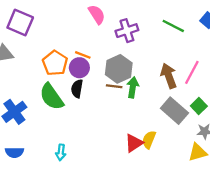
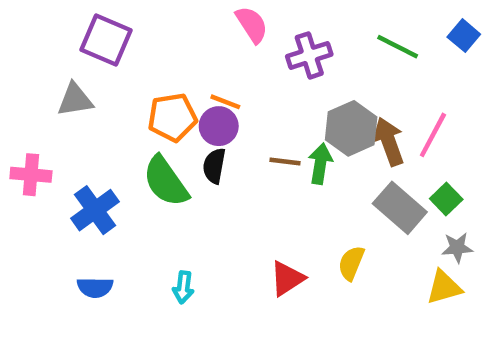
orange pentagon: (55, 63) -> (172, 117), turned 30
gray hexagon: (119, 69) -> (351, 128), moved
red triangle: (134, 143) -> (287, 279), moved

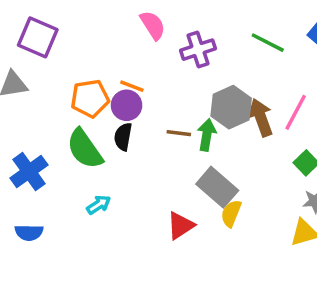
gray rectangle: (400, 208) -> (217, 187), moved
cyan arrow: (183, 287) -> (99, 205), moved, turned -130

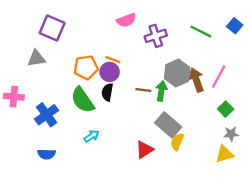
pink semicircle: (153, 25) -> (126, 20), turned 102

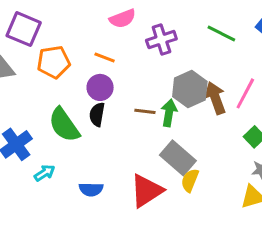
orange line: (113, 60) -> (105, 57), moved
orange pentagon: (86, 67) -> (54, 62), moved
cyan arrow: (92, 136) -> (45, 173), moved
red triangle: (144, 150) -> (146, 191), size x1.4
blue semicircle: (47, 154) -> (91, 189), moved

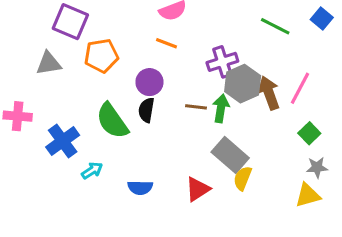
purple cross: (161, 40) -> (222, 62), moved
orange line: (105, 57) -> (167, 43), moved
red triangle: (146, 191) -> (198, 189), size x0.7

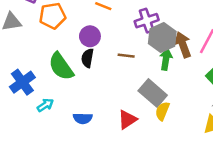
green arrow: (221, 108) -> (166, 59), moved

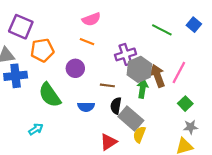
black semicircle: (88, 58) -> (116, 106), moved
blue cross: (22, 82) -> (16, 76), moved, turned 30
blue semicircle: (83, 118) -> (86, 107), moved

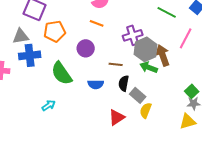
pink line: (179, 73) -> (186, 38), moved
green arrow: (143, 89) -> (149, 67), turned -78
green square: (185, 104) -> (192, 91), moved
gray rectangle: (131, 118) -> (138, 95), size x0.7

